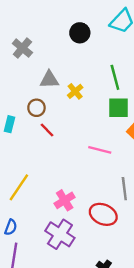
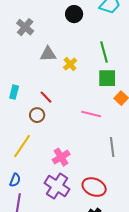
brown circle: (36, 108) -> (37, 115), moved
red ellipse: (103, 214) -> (94, 187), moved

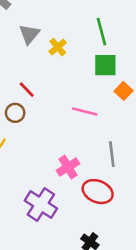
gray triangle: (48, 54) -> (29, 34), turned -48
pink cross: (61, 157) -> (68, 167), moved
red ellipse: (94, 187) -> (98, 192), moved

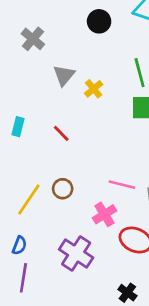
pink line: (85, 112) -> (122, 185), moved
brown circle: (15, 113) -> (63, 189), moved

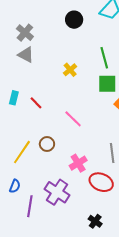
gray triangle: (64, 75) -> (26, 55), moved, turned -42
red line: (61, 133) -> (36, 103), moved
pink line: (122, 185) -> (73, 119), moved, turned 30
purple line: (23, 278) -> (30, 206), moved

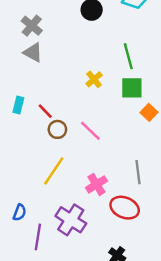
yellow cross: (70, 70) -> (94, 79), moved
brown circle: (47, 144) -> (57, 129), moved
yellow line: (22, 152) -> (54, 171), moved

